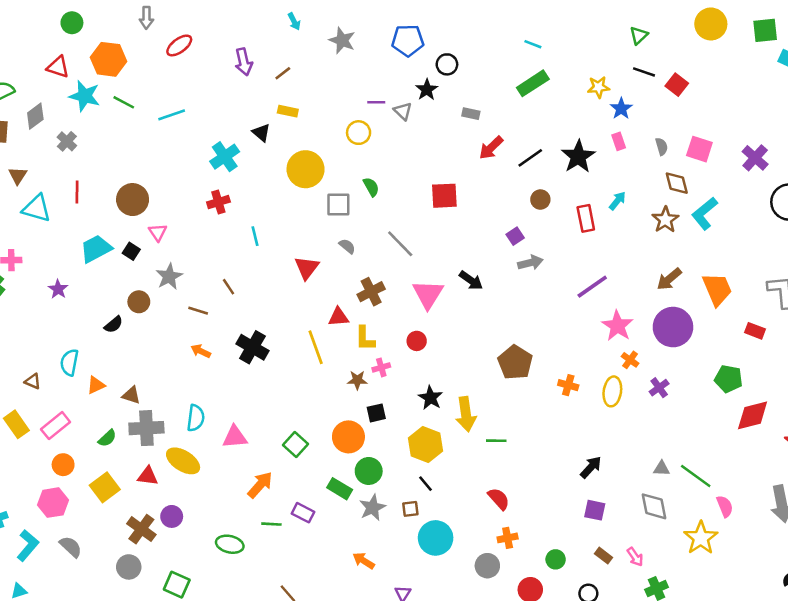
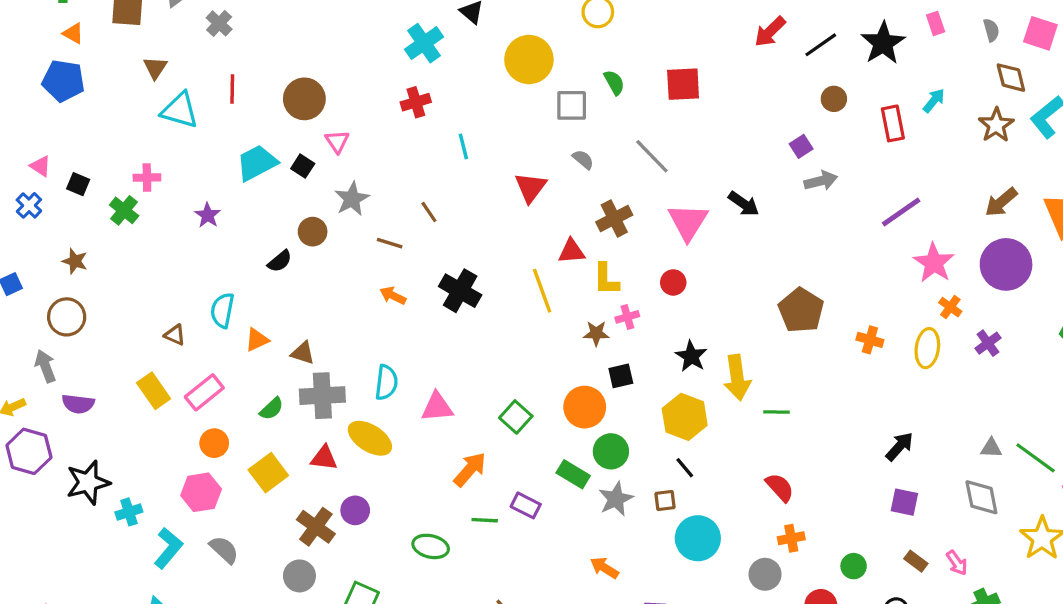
red square: (444, 196) -> (683, 84), moved

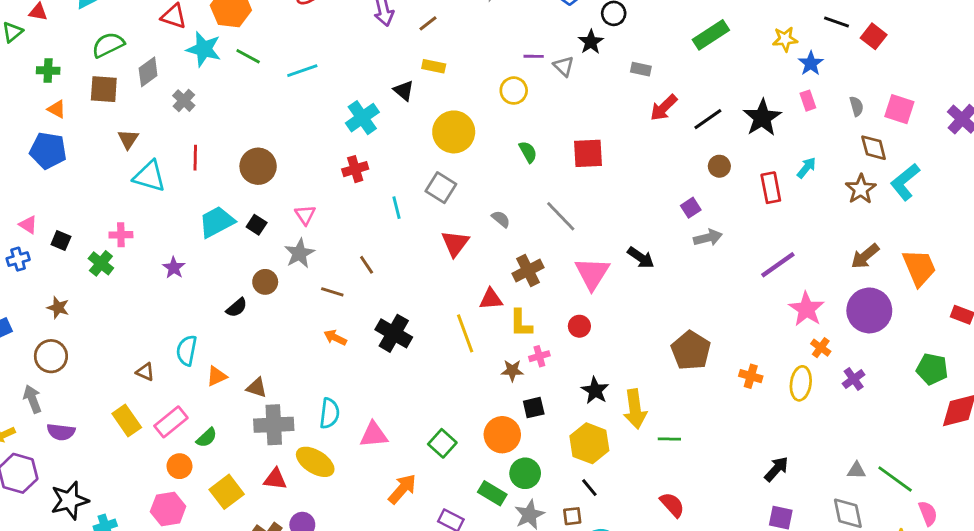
gray square: (572, 105) -> (441, 188), moved, turned 32
pink triangle: (337, 141) -> (305, 215), moved
blue cross: (29, 205) -> (18, 259), turned 30
green semicircle: (272, 409) -> (207, 438), moved

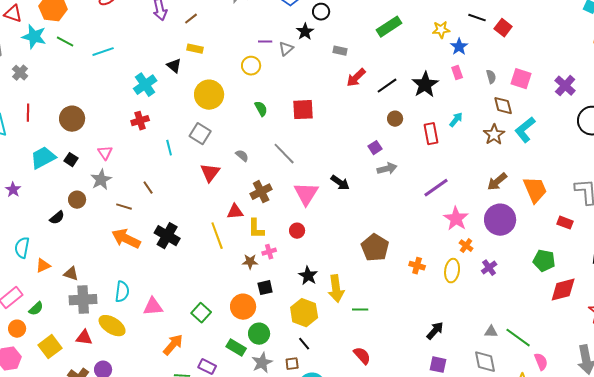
gray triangle: (564, 66) -> (286, 49), turned 35
orange arrow: (335, 338) -> (126, 239), size x1.8

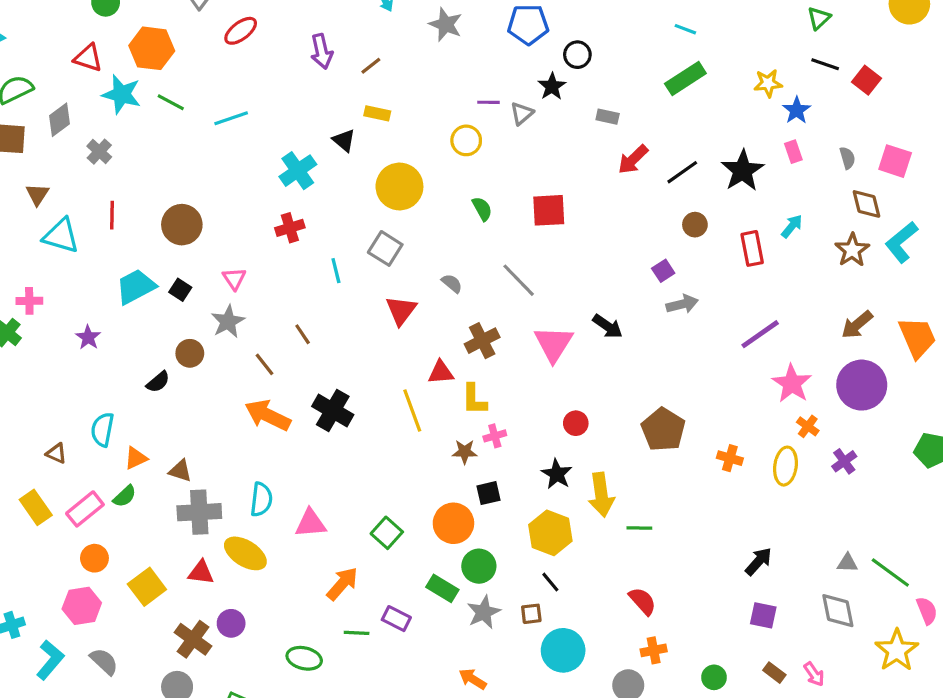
brown line: (124, 207) -> (264, 364), turned 35
red circle: (297, 231) -> (576, 423), moved
green semicircle: (36, 309) -> (125, 496), moved

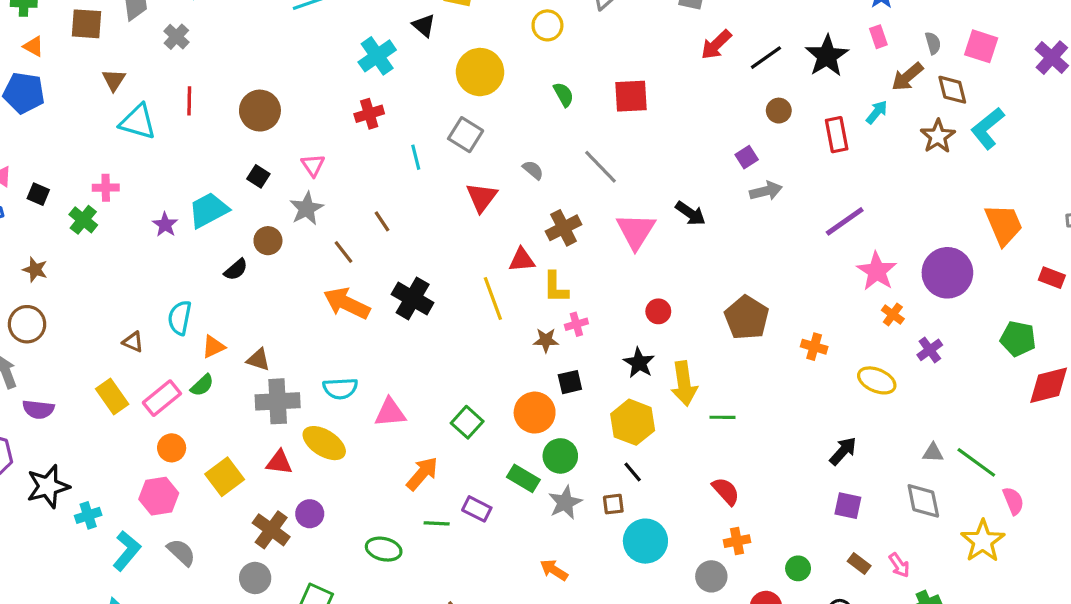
cyan trapezoid: (136, 287) -> (209, 210), moved
brown arrow: (857, 325) -> (907, 77), moved
yellow ellipse: (785, 466) -> (877, 380), moved, turned -75
cyan semicircle: (261, 499) -> (340, 388), turned 80

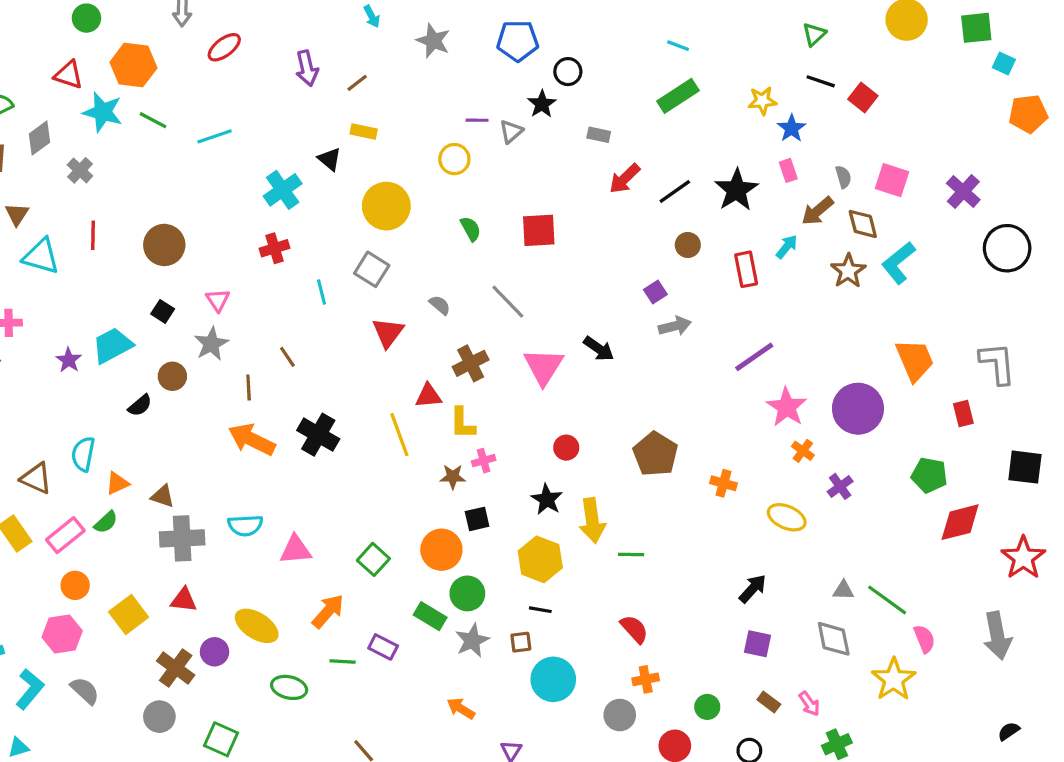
brown line: (343, 252) -> (249, 388), turned 35
red rectangle: (1052, 278) -> (963, 414), turned 55
brown triangle: (133, 342) -> (36, 478), size x1.5
yellow ellipse: (324, 443) -> (257, 626), moved
black line: (633, 472) -> (540, 610), turned -40

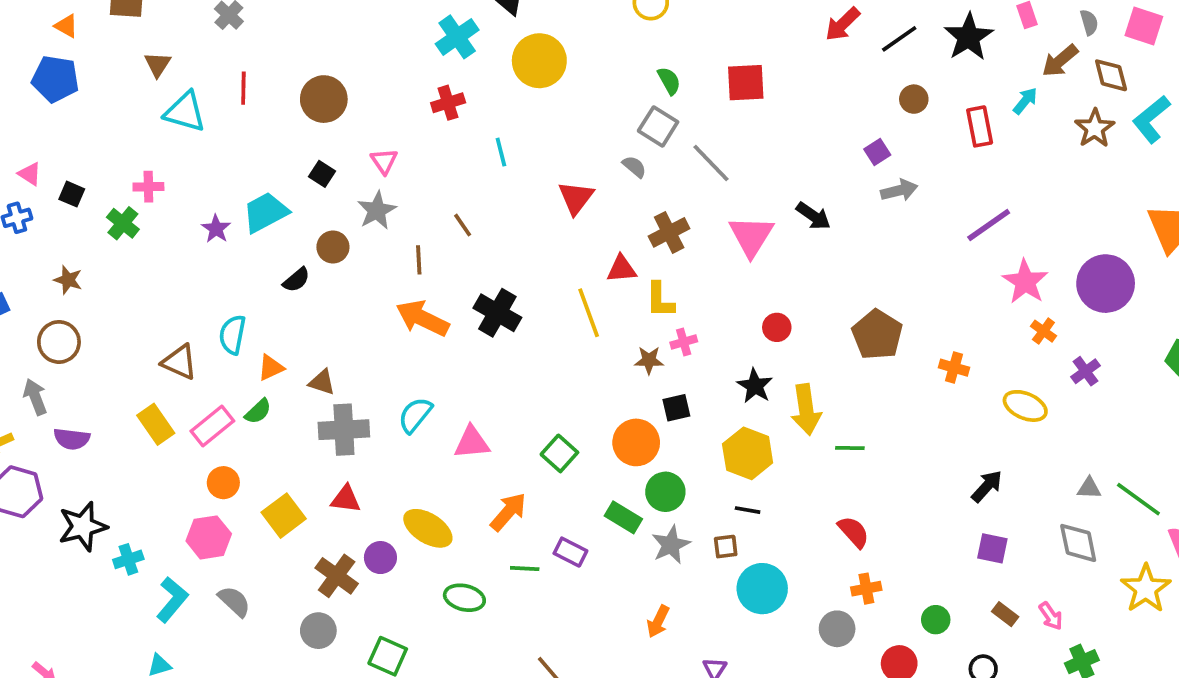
yellow circle: (386, 206) -> (539, 61), moved
gray square: (372, 269) -> (658, 126), moved
cyan semicircle: (245, 525) -> (415, 415), turned 132
orange arrow: (461, 709) -> (658, 621), turned -96

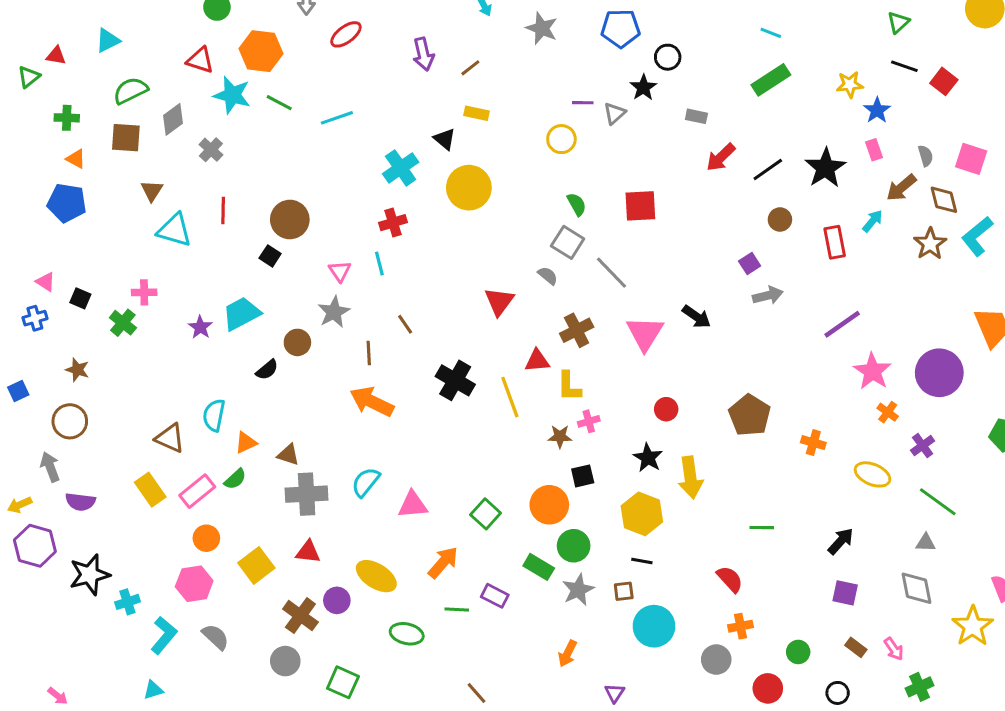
cyan line: (501, 152) -> (379, 264), moved
black square: (322, 174) -> (270, 256), moved
black cross: (497, 313) -> (455, 380), moved
green line: (850, 448) -> (762, 528), moved
green line: (1138, 499) -> (938, 502), moved

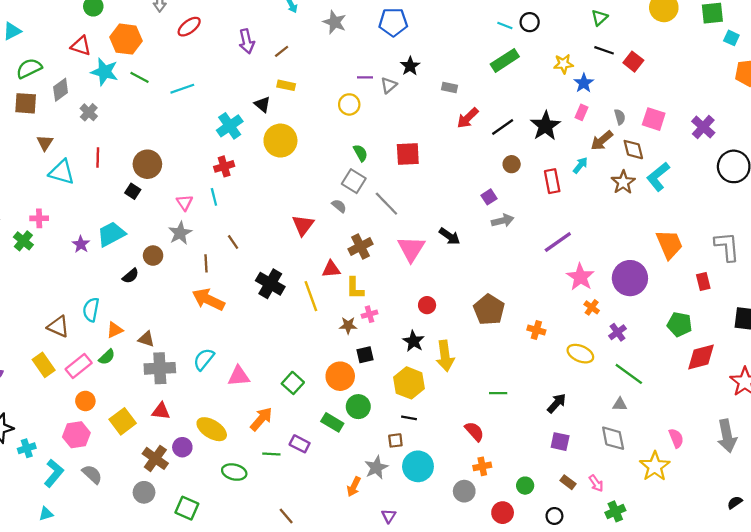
black circle: (668, 57) -> (530, 22), moved
pink rectangle: (874, 150) -> (581, 112), turned 42
gray star: (578, 590) -> (376, 467), moved

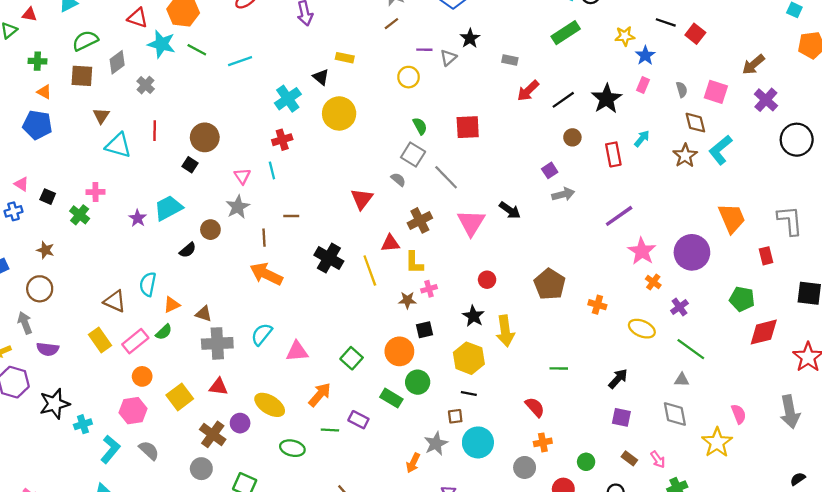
brown line: (282, 51) -> (391, 24), moved
brown arrow: (602, 141) -> (753, 65), moved
brown line: (233, 242) -> (291, 216), turned -56

